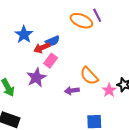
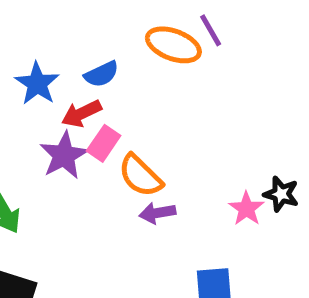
blue semicircle: (53, 41) -> (102, 74), moved
orange semicircle: (89, 76) -> (140, 176), moved
purple star: (36, 78) -> (64, 155), moved

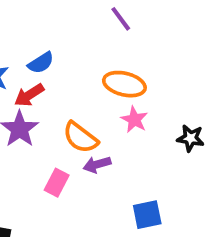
orange ellipse: (173, 45) -> (124, 84), moved
pink rectangle: (104, 143) -> (57, 183), moved
pink star: (246, 209) -> (134, 120), moved

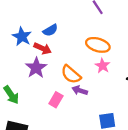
red arrow: (29, 95) -> (43, 48), turned -126
purple arrow: (97, 164) -> (80, 90), turned 32

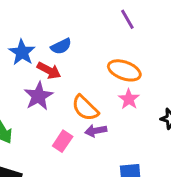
purple arrow: (80, 90) -> (96, 131), turned -32

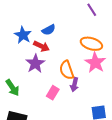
pink star: (129, 99) -> (95, 63), size x1.5
orange semicircle: (85, 108) -> (67, 70), turned 30
purple arrow: (96, 131) -> (74, 85), turned -64

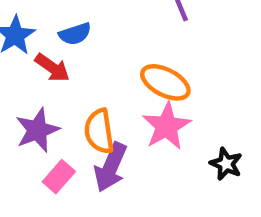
purple star: (35, 64) -> (37, 130), moved
purple arrow: (74, 85) -> (111, 167), size x1.5

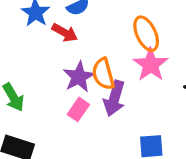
orange ellipse: (165, 82) -> (146, 34), turned 44
purple star: (37, 130) -> (79, 77), moved

